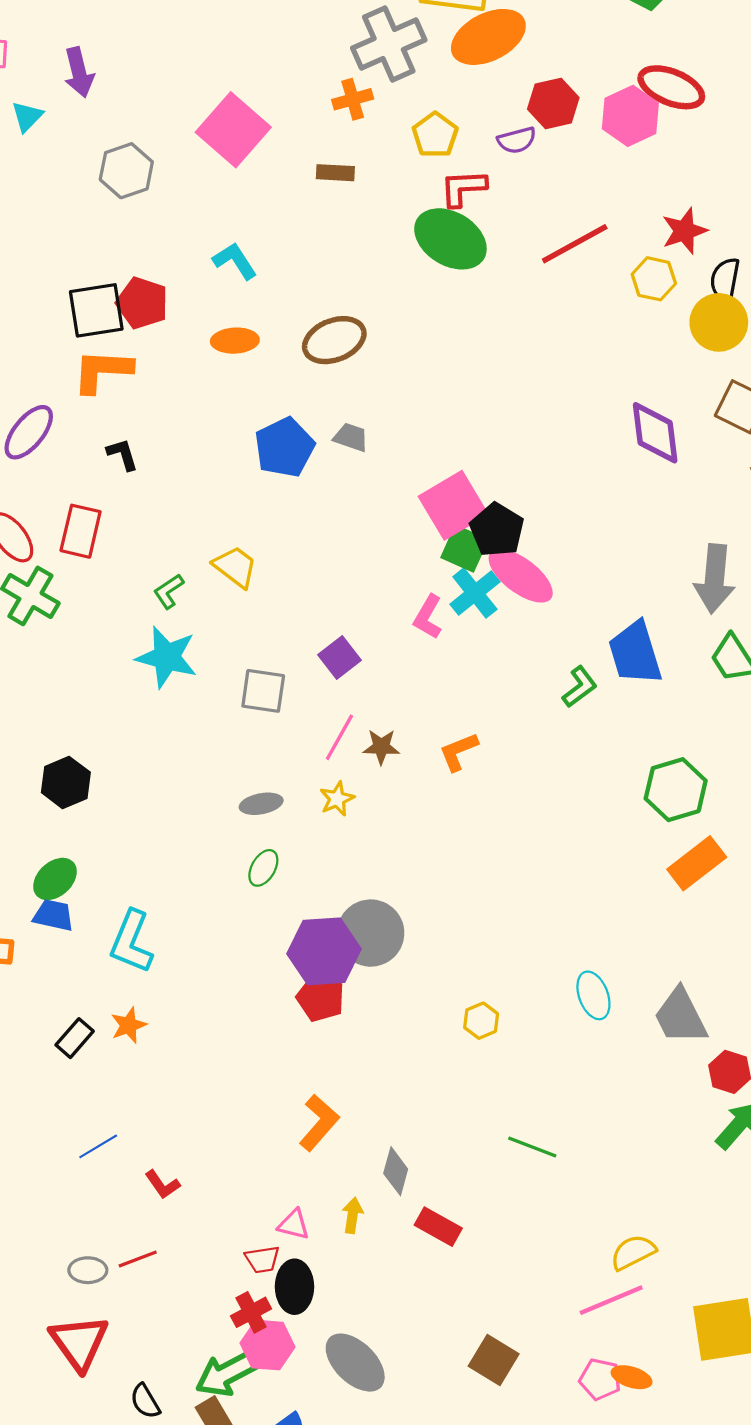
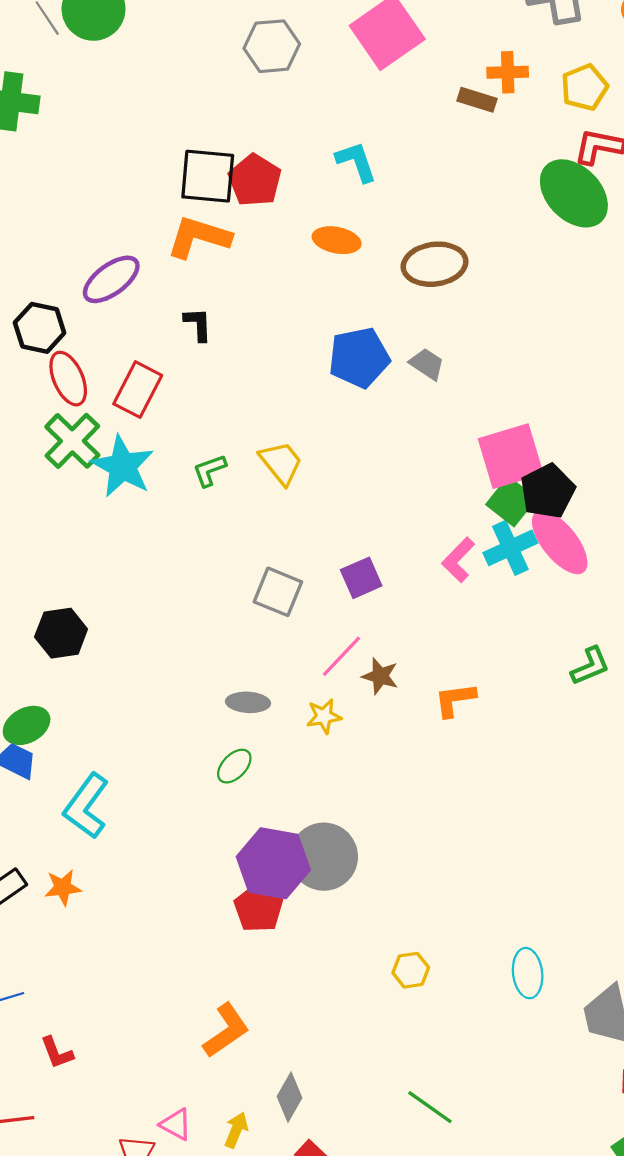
orange cross: (353, 99) -> (508, 72), moved
cyan star: (167, 657) -> (123, 466), moved

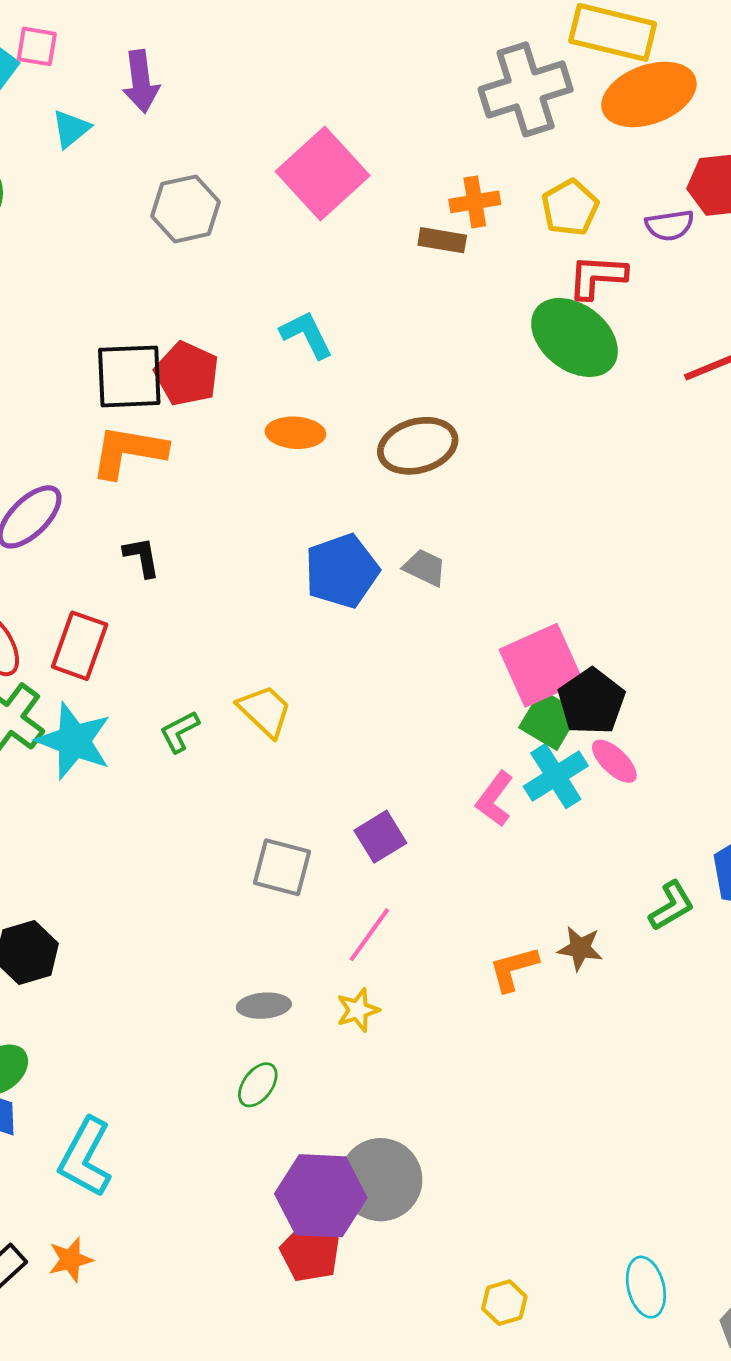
pink ellipse: (560, 542) -> (614, 761), size x0.6
brown star: (380, 676) -> (580, 948), moved

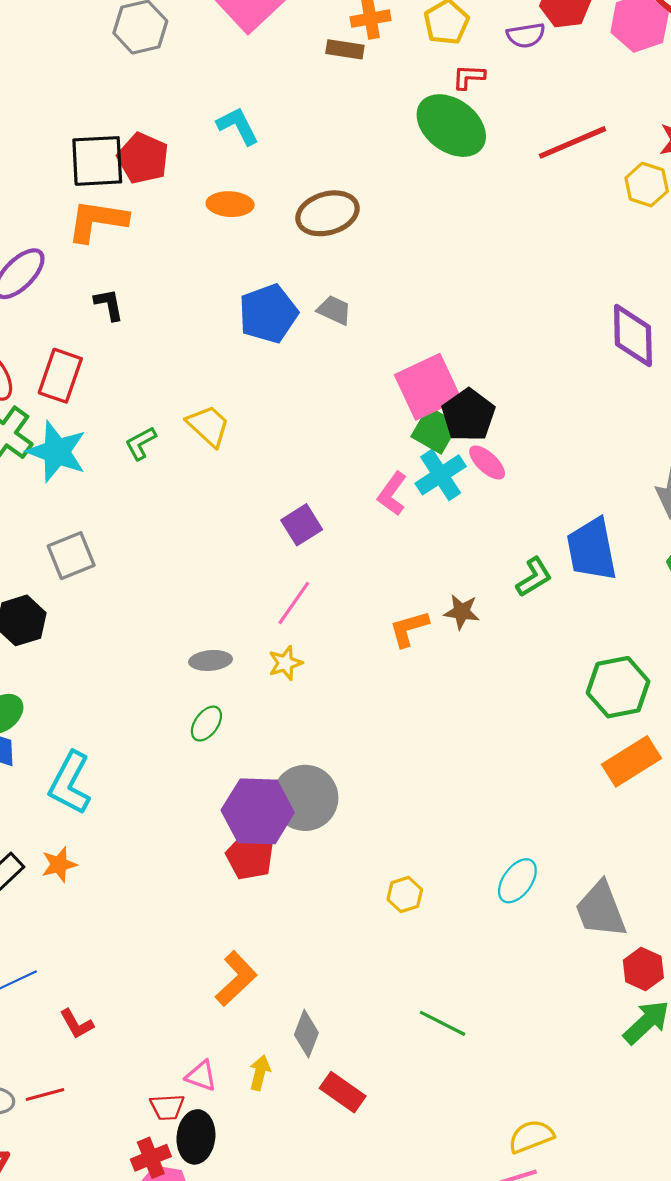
red L-shape: (597, 277) -> (469, 77), size x0.7
gray square: (282, 867) -> (71, 556), moved, turned -36
cyan ellipse: (646, 1287) -> (517, 881), turned 51

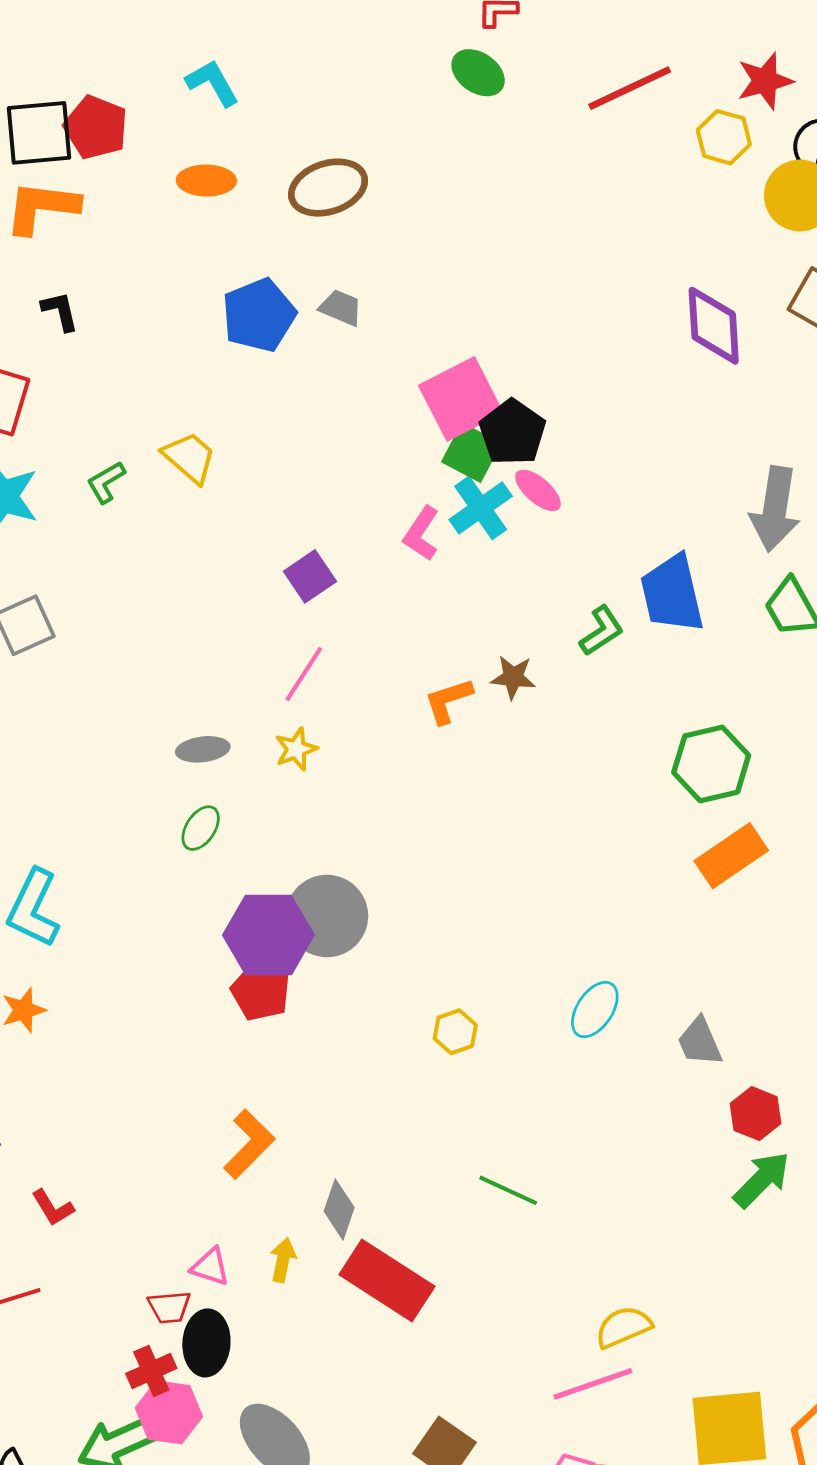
green ellipse: (451, 126) -> (478, 73), size x0.6
gray trapezoid: (601, 910) -> (700, 1042), size x0.7
red rectangle: (343, 1092) -> (387, 1280), size x1.6

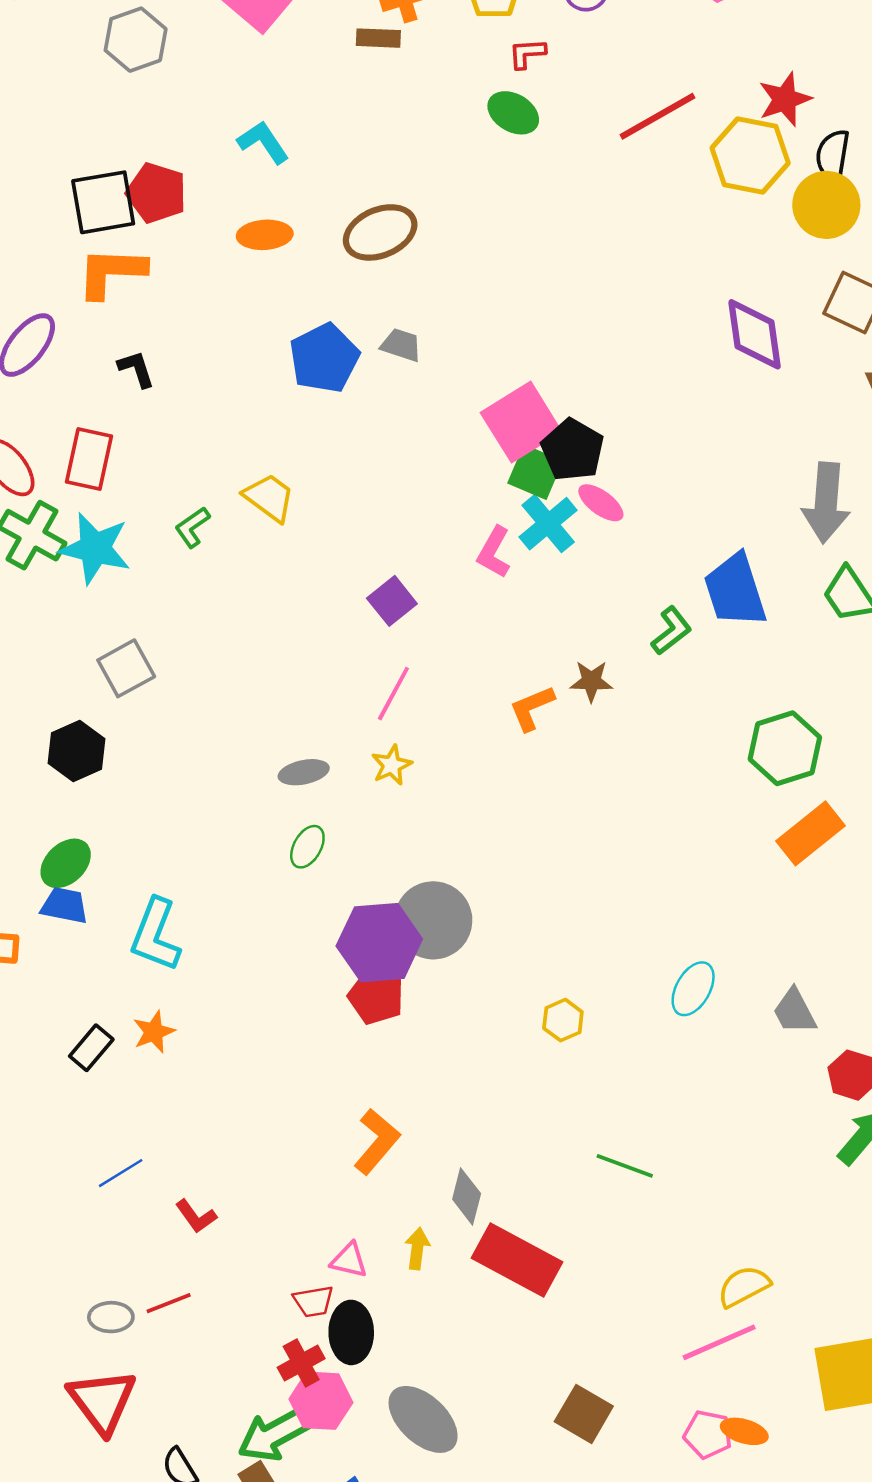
yellow hexagon: (724, 137) -> (750, 155), size x1.5

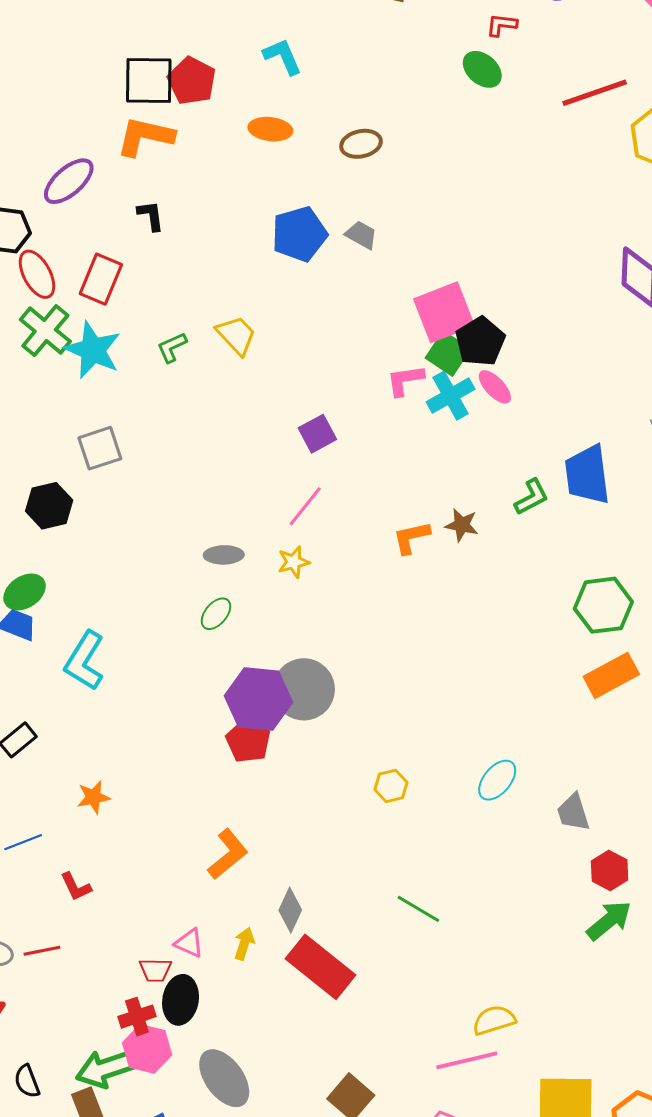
brown ellipse: (380, 232) -> (361, 144), size x0.7
pink L-shape: (494, 552) -> (405, 380), moved, turned 42
orange star: (154, 1032) -> (93, 797), moved

